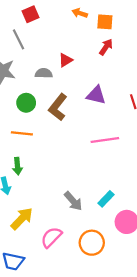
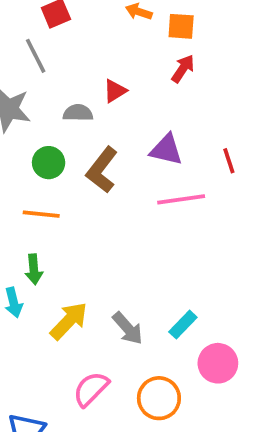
pink line: (105, 140) -> (181, 199), moved
yellow arrow: (22, 219) -> (69, 321), moved

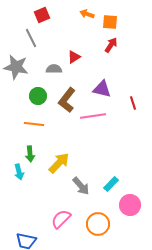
red line: (229, 161) -> (133, 103), moved
pink line: (181, 199) -> (93, 116), moved
yellow arrow: (69, 321) -> (59, 163), moved

